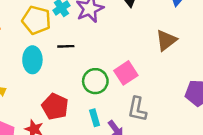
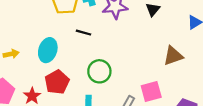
cyan ellipse: (32, 60) -> (48, 50), moved
pink square: (126, 73) -> (151, 91), moved

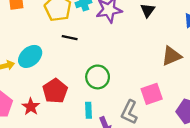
black line: (83, 33) -> (70, 38), moved
cyan ellipse: (48, 50) -> (30, 56), moved, turned 35

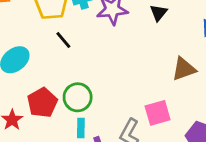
black line: (70, 38) -> (63, 40), turned 35
green circle: (98, 77) -> (78, 97), moved

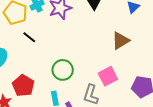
green circle: (78, 97) -> (63, 70), moved

